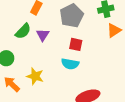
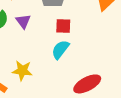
cyan semicircle: (70, 64) -> (60, 50), turned 126

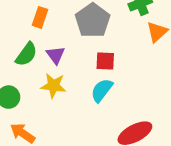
yellow star: (22, 71) -> (53, 86), moved

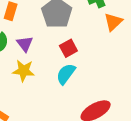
red square: (105, 61) -> (68, 48), turned -30

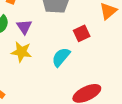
red square: (68, 48) -> (82, 33), moved

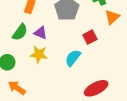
purple triangle: (24, 27) -> (41, 33), turned -32

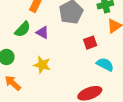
yellow star: (39, 54) -> (42, 65), moved
cyan semicircle: (73, 58) -> (105, 64), moved, turned 72

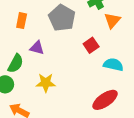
green semicircle: (23, 29) -> (16, 63), moved

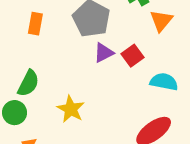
purple triangle: (37, 48) -> (104, 53), moved, turned -40
yellow star: (46, 83) -> (71, 109), turned 30

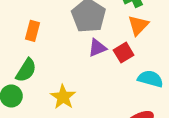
orange triangle: (161, 21) -> (138, 25), moved
orange rectangle: (35, 24) -> (33, 31), moved

